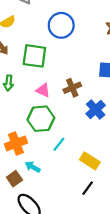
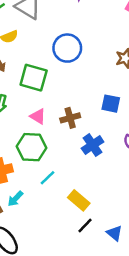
cyan arrow: (33, 167) -> (15, 199), turned -84
black line: (88, 188) -> (85, 226), moved

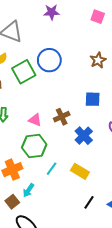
green square: (34, 78) -> (24, 72), moved, turned -35
yellow rectangle: (79, 200) -> (80, 171), moved

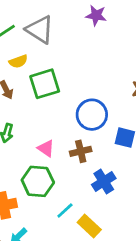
blue circle: (49, 60) -> (92, 115), moved
cyan line: (52, 169) -> (65, 211), moved

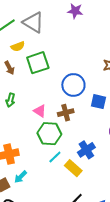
green hexagon: (38, 181) -> (49, 134), moved
blue cross: (104, 181) -> (86, 150), moved

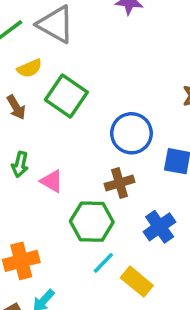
green square: (38, 63) -> (66, 96), turned -35
pink triangle: (40, 111) -> (52, 181), moved
blue cross: (86, 150) -> (160, 227), moved

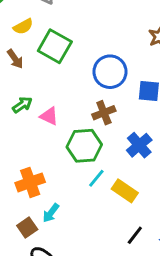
green arrow: (20, 164) -> (22, 105), turned -132

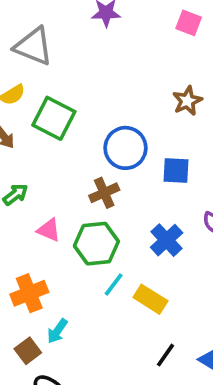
brown cross: (104, 113) -> (104, 193), moved
pink triangle: (49, 116) -> (49, 230), moved

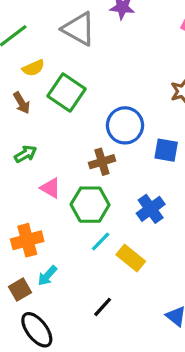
gray triangle: (33, 46) -> (79, 29), moved
black line: (165, 355) -> (103, 307), moved

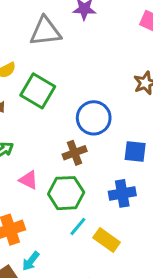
gray triangle: (79, 29) -> (45, 31), turned -32
blue square: (166, 150) -> (135, 151), moved
blue cross: (151, 209) -> (122, 193), turned 30

